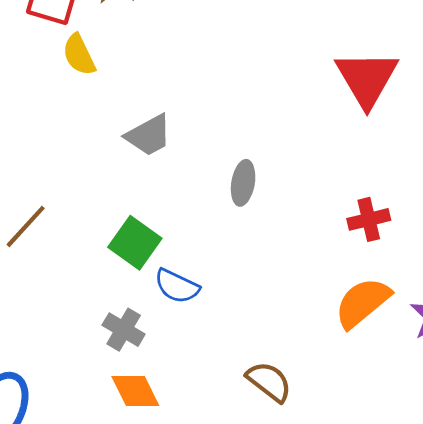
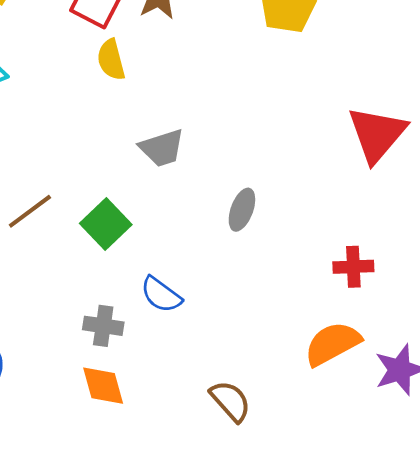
green square: (135, 243) -> (106, 224), moved
gray cross: (124, 330) -> (103, 326), turned -33

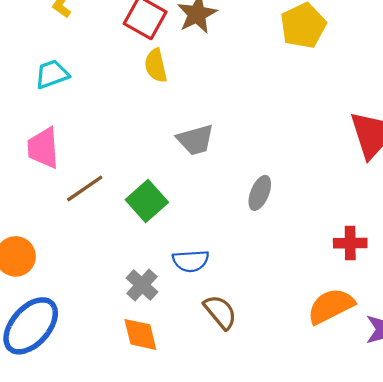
blue semicircle: (161, 295) -> (191, 261), turned -42
gray cross: (103, 326) -> (142, 285), turned 32
brown semicircle: (230, 401) -> (220, 312), moved

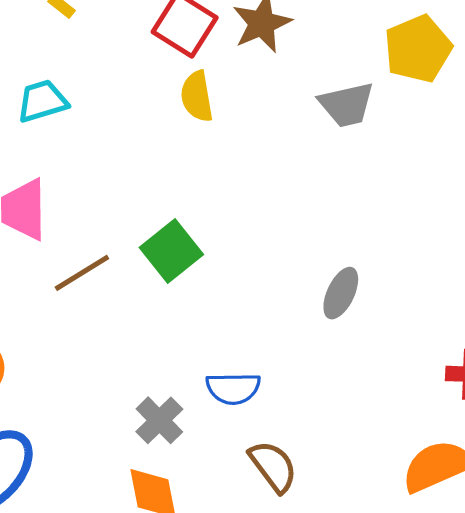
gray trapezoid: (195, 140) -> (347, 105), moved
green square: (147, 201) -> (171, 251), moved

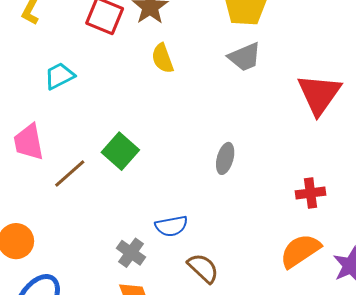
yellow semicircle: (197, 96) -> (163, 58), moved
cyan trapezoid: (42, 101) -> (59, 76), moved
gray trapezoid: (347, 105) -> (245, 57), moved

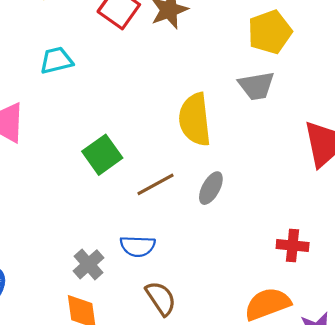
yellow semicircle: (163, 58) -> (195, 120), moved, size x1.6
brown line: (70, 174) -> (156, 184), moved

